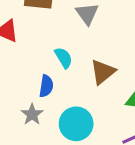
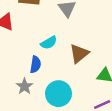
cyan semicircle: (64, 58) -> (49, 43), turned 91

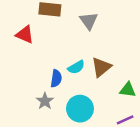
cyan semicircle: (49, 43) -> (76, 67), moved

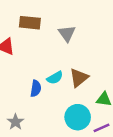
gray star: (45, 101) -> (15, 122), moved
cyan circle: (80, 109) -> (78, 117), moved

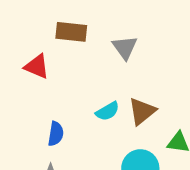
blue semicircle: (36, 88) -> (56, 134), moved

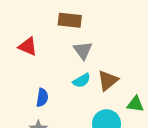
brown rectangle: (71, 32) -> (70, 20), moved
gray triangle: (125, 47) -> (83, 50), moved

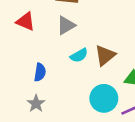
gray triangle: (83, 50) -> (66, 25), moved, turned 36

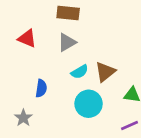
cyan circle: (104, 98) -> (89, 104), moved
gray star: (36, 104) -> (23, 118), moved

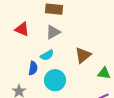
cyan semicircle: (80, 72) -> (47, 55), moved
cyan circle: (89, 104) -> (55, 80), moved

